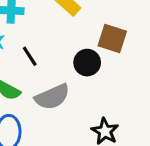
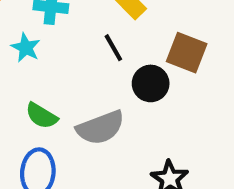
black line: (30, 56) -> (113, 48), moved

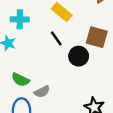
gray semicircle: (100, 128) -> (42, 92), moved, size x0.6

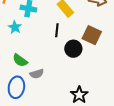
black line: (56, 38) -> (57, 30), turned 32

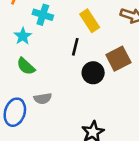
brown square: (92, 35) -> (118, 59), turned 30
green semicircle: (20, 60) -> (26, 66), moved

